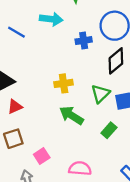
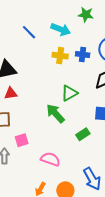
yellow cross: (64, 83) -> (60, 56), moved
green triangle: (100, 94) -> (69, 93), moved

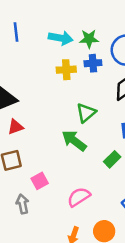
green star: (86, 15) -> (89, 39), moved
blue line: (29, 32) -> (16, 32), moved, turned 49
pink semicircle: (50, 159) -> (79, 197), turned -42

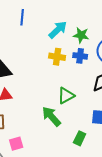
cyan arrow: (61, 38) -> (58, 30), turned -66
green rectangle: (112, 159) -> (80, 138), turned -32

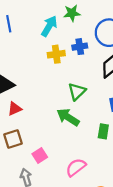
green star: (81, 35) -> (72, 13), moved

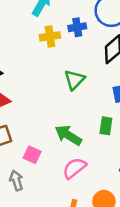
green arrow: (68, 117) -> (68, 135), moved
pink square: (40, 155) -> (32, 155), turned -32

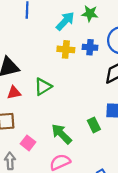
green triangle: (74, 80) -> (43, 87), moved
green rectangle: (106, 126) -> (94, 125), moved, turned -48

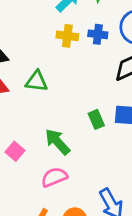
green triangle: (43, 87) -> (37, 81), turned 36
green rectangle: (94, 125) -> (96, 119), moved

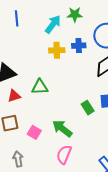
pink square: (15, 151) -> (34, 132), moved
pink semicircle: (54, 177) -> (64, 155), turned -36

